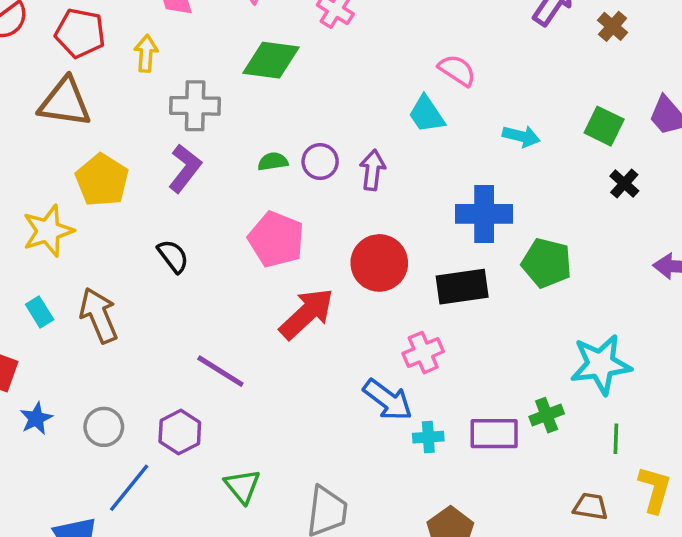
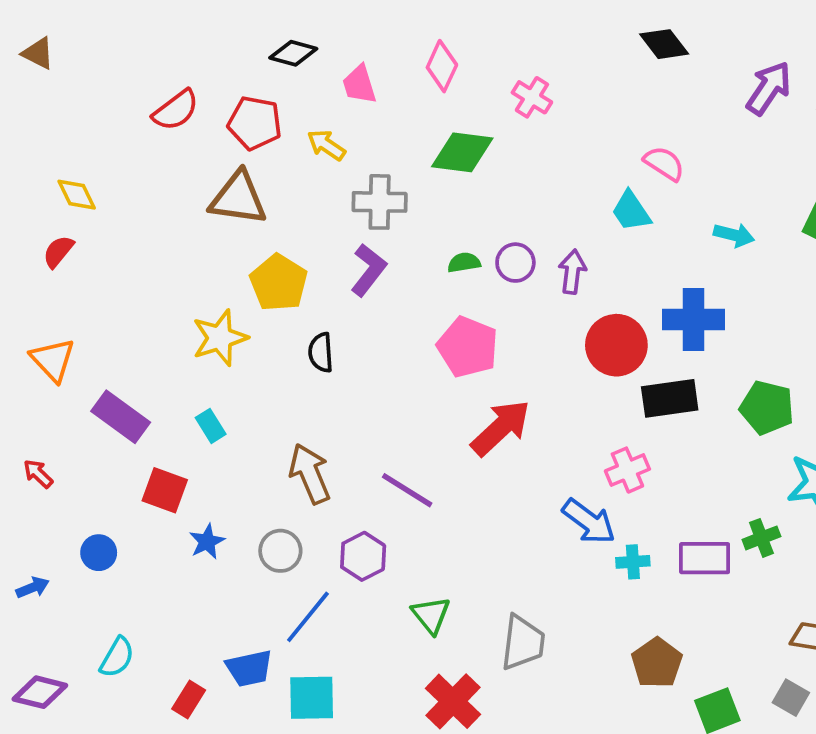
yellow arrow: (146, 53) -> (326, 145), turned -60
black semicircle: (173, 256) -> (321, 353), moved, turned -147
red circle: (379, 263) -> (616, 345), moved
green pentagon: (547, 263) -> (767, 408), moved
brown arrow: (99, 315) -> (310, 474), moved

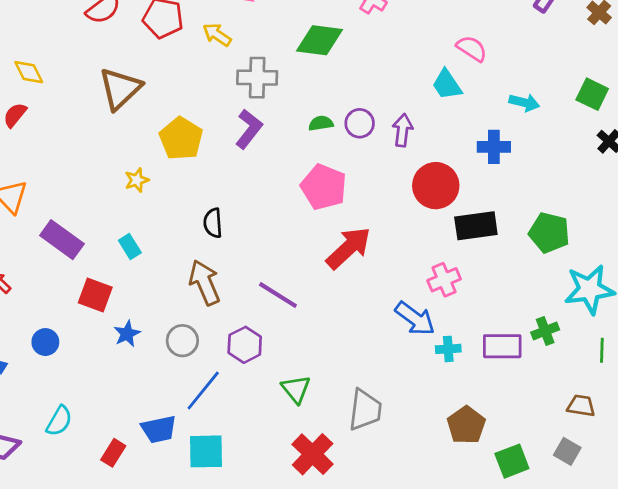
brown triangle: (238, 198) -> (120, 89), moved, turned -51
blue cross: (694, 319) -> (494, 147), moved, size x0.7
yellow star: (220, 338) -> (137, 180), size x0.6
black semicircle: (321, 353) -> (213, 223), moved

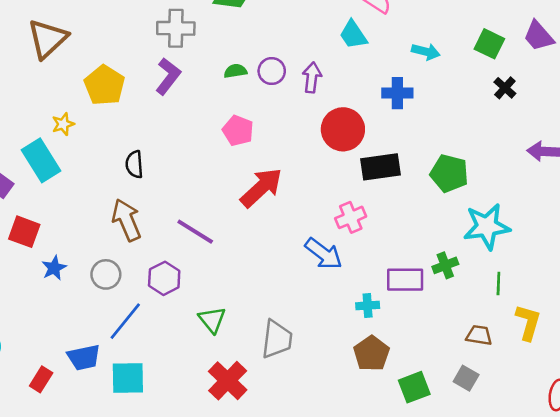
pink pentagon: (324, 187) -> (238, 131), size x0.7
cyan rectangle: (130, 247) -> (41, 160), moved, size x1.8
cyan cross: (448, 349) -> (368, 306), moved

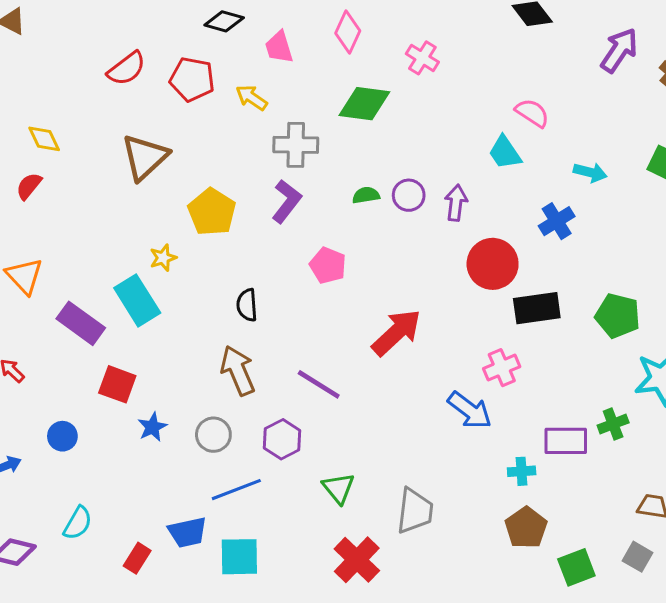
blue cross: (397, 93) -> (557, 221), turned -32
pink pentagon: (238, 131) -> (328, 265), moved
blue line: (125, 321) -> (236, 490), turned 30

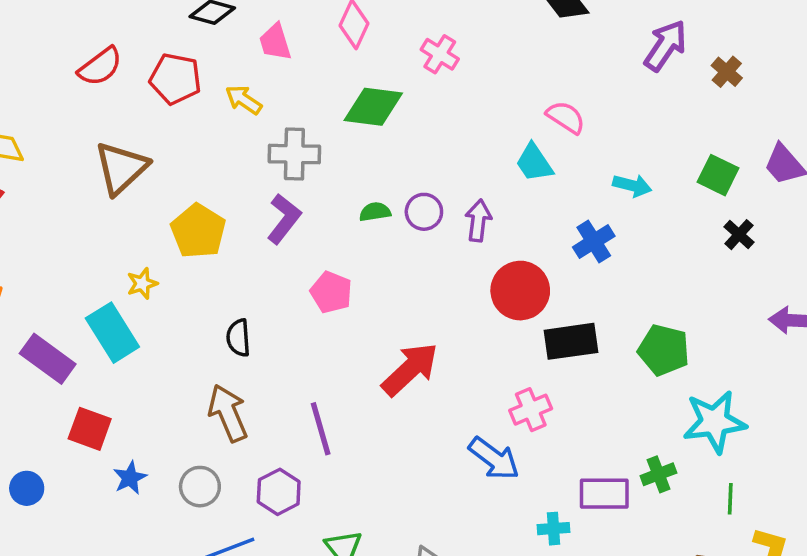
purple line: (319, 384) -> (321, 429), turned 42

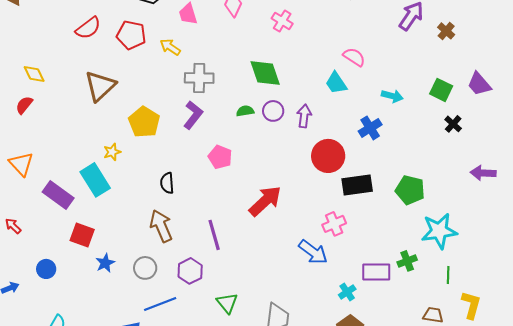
green diamond: (373, 107) -> (265, 73), moved, turned 64
cyan cross: (553, 529) -> (347, 292), turned -30

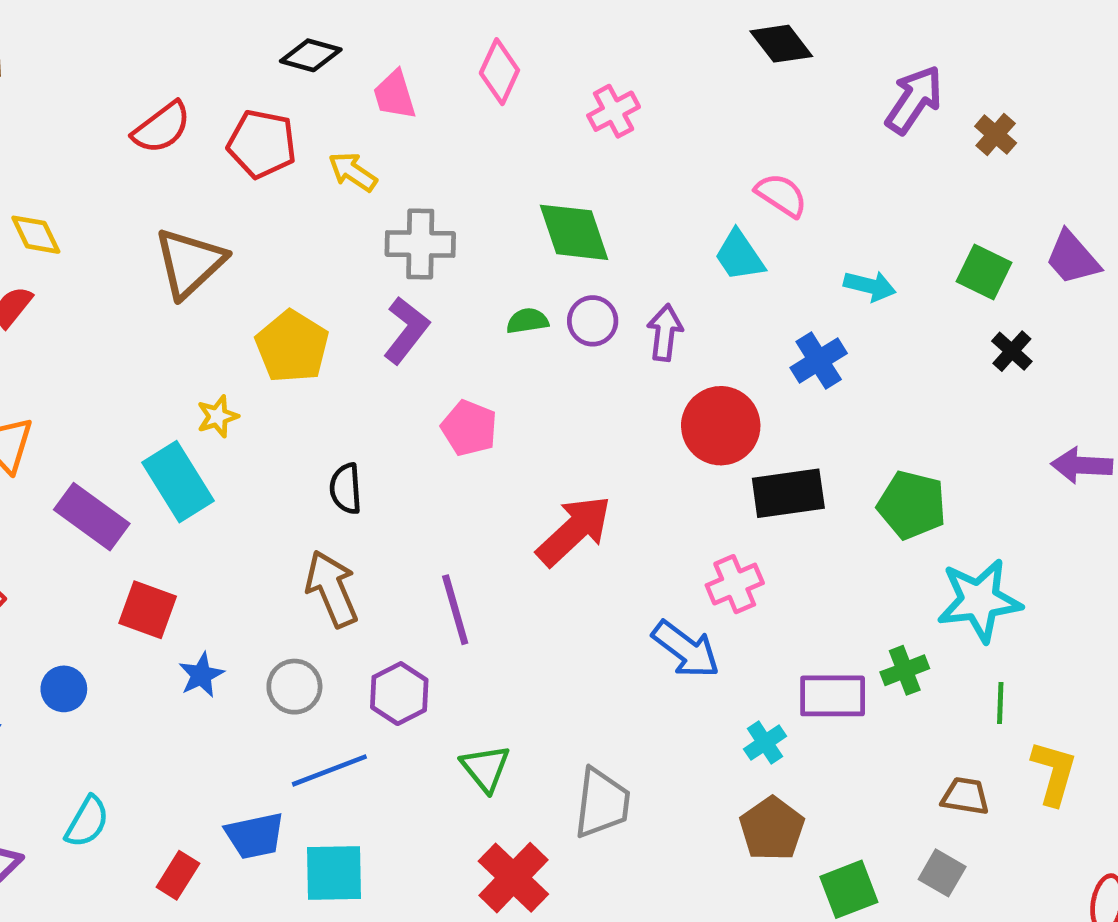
pink cross: (282, 21) -> (614, 111), turned 30

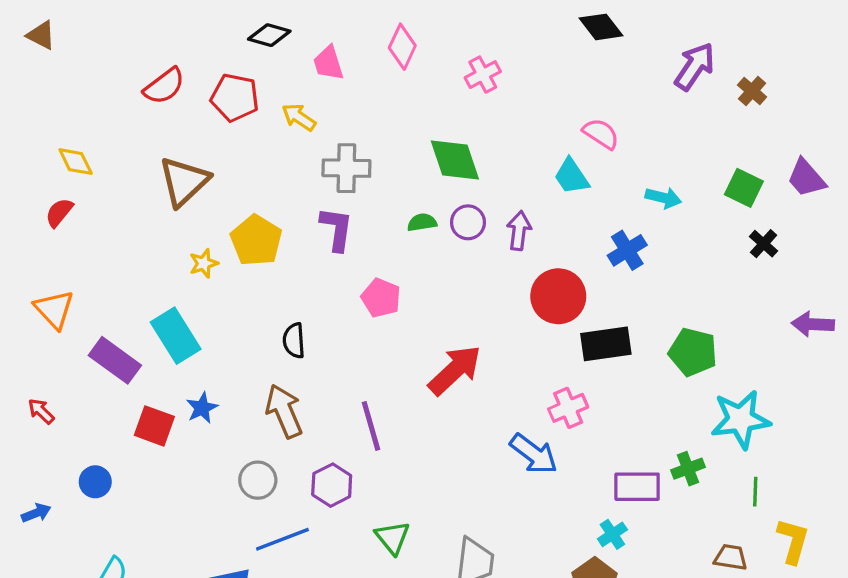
purple L-shape: (406, 330) -> (337, 229), turned -30
yellow star: (218, 416) -> (204, 263), moved
blue star: (201, 675) -> (202, 408), moved
cyan cross: (765, 743) -> (612, 534), moved

